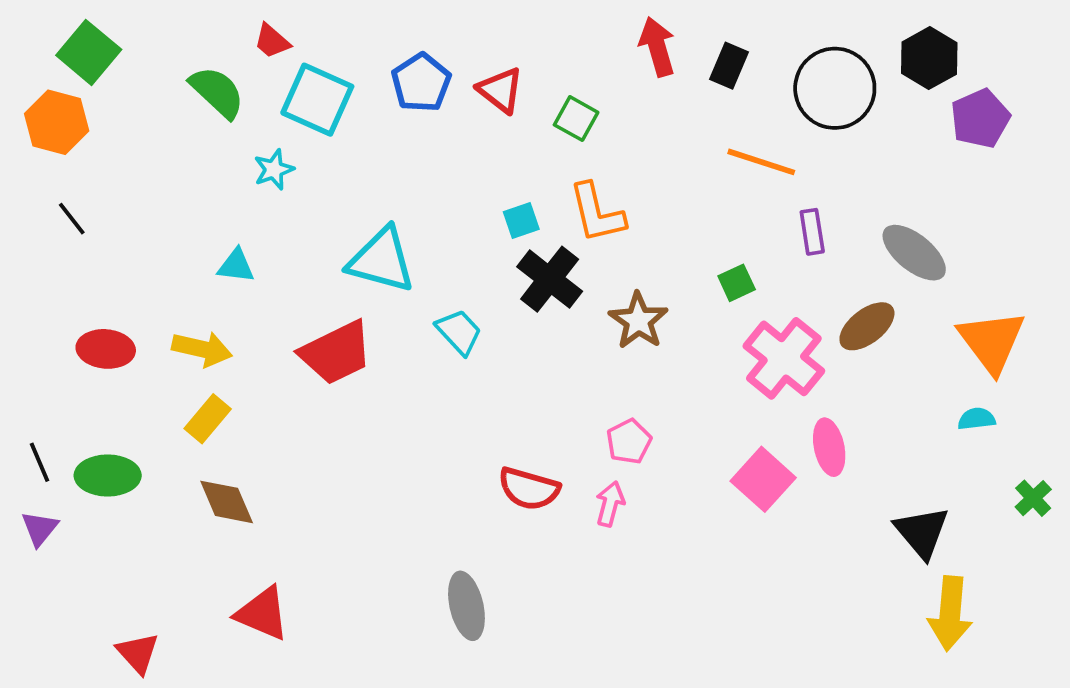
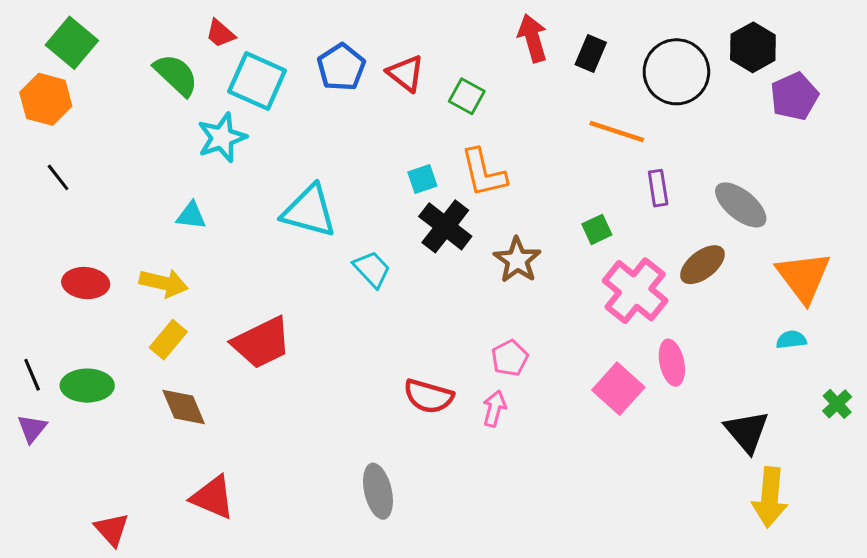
cyan star: (274, 170) -> (222, 138), size x1.5
red trapezoid: (336, 353) -> (262, 343), moved

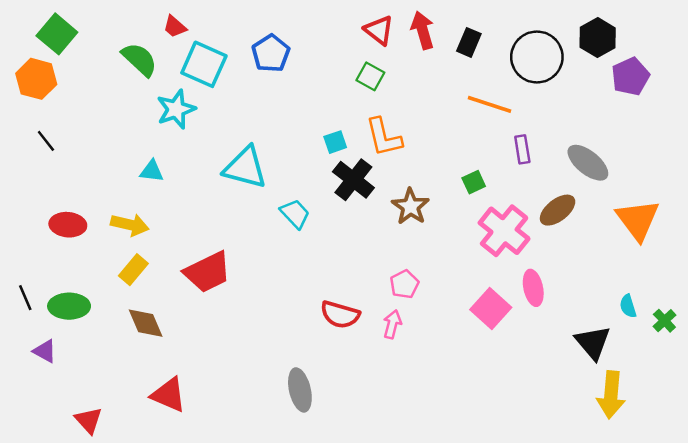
red triangle: (406, 73) -> (379, 30), moved
cyan semicircle: (791, 340) -> (628, 306), moved, turned -100
purple triangle: (32, 428) -> (45, 351), moved, turned -40

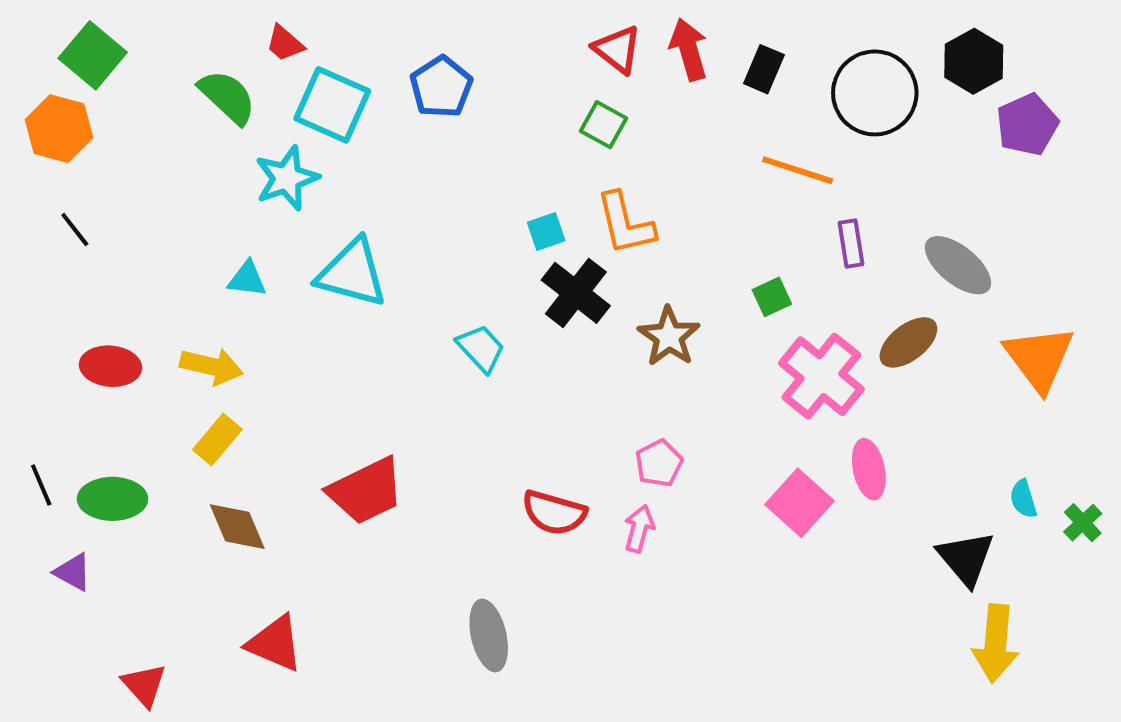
cyan triangle: (245, 168) -> (352, 273), moved
red trapezoid: (208, 272) -> (366, 491), moved

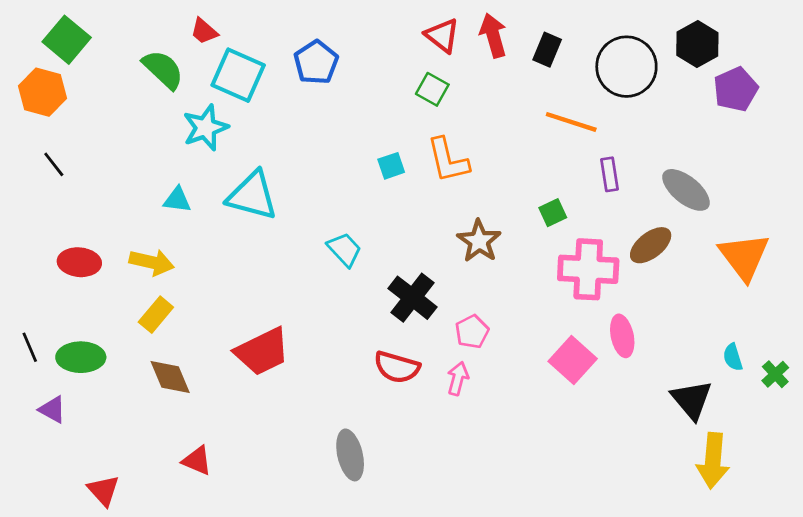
black cross: (576, 293) -> (412, 298), moved
pink cross: (821, 376) -> (588, 269), turned -36
red triangle: (275, 643) -> (197, 461), size x0.7

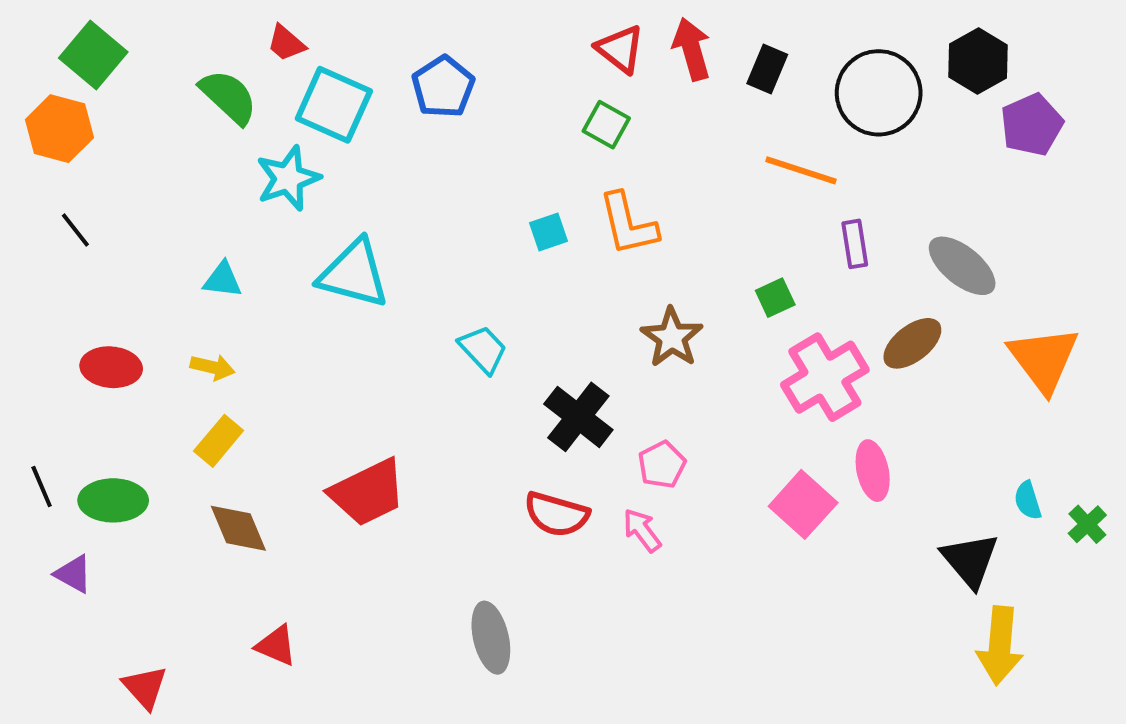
cyan triangle: (177, 200) -> (222, 280), moved
yellow arrow: (152, 262) -> (213, 367), size x0.7
pink cross: (588, 269) -> (825, 377), turned -34
pink arrow: (458, 378) -> (642, 530), turned -52

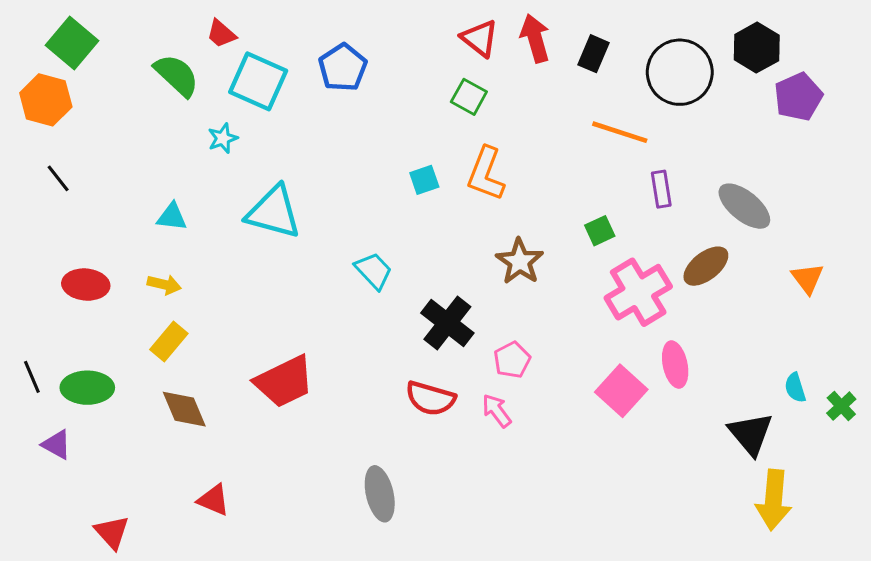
cyan star: (288, 178) -> (223, 138), size x0.6
orange L-shape: (628, 224) -> (486, 174), turned 34
orange triangle: (1044, 359) -> (807, 278), size x0.6

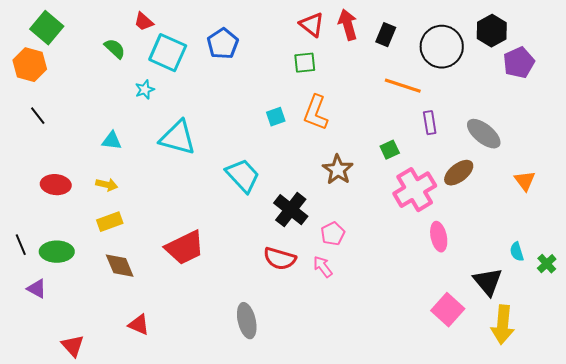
green semicircle: (177, 75) -> (115, 49), size x0.7
green square: (469, 97) -> (305, 63), turned -35
cyan trapezoid: (374, 271) -> (243, 176), size x1.4
yellow rectangle: (169, 341) -> (110, 222), turned 30
pink square: (621, 391) -> (448, 310), moved

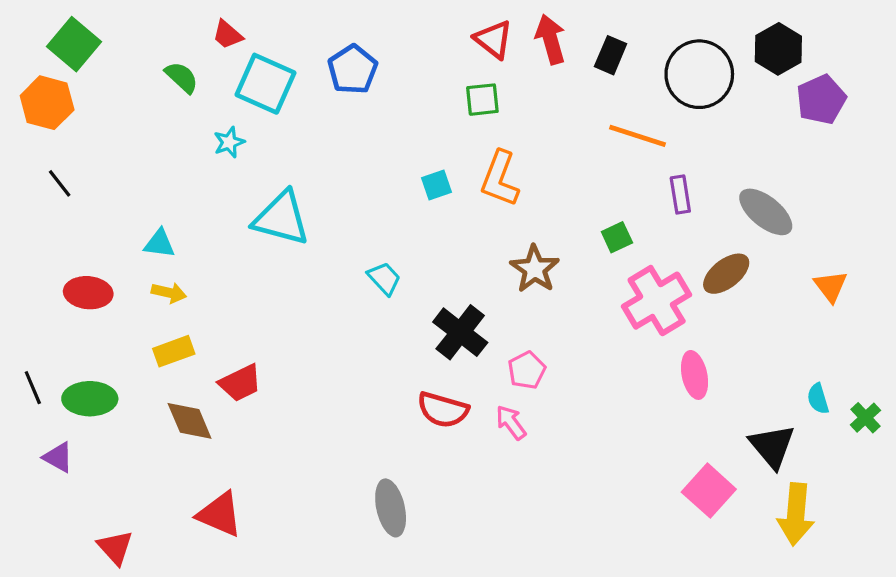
cyan triangle: (112, 141) -> (159, 244), moved
cyan trapezoid: (243, 176) -> (384, 278), size x0.6
red trapezoid: (185, 248) -> (240, 383), moved, size x0.7
red triangle: (139, 325) -> (220, 514), size x1.4

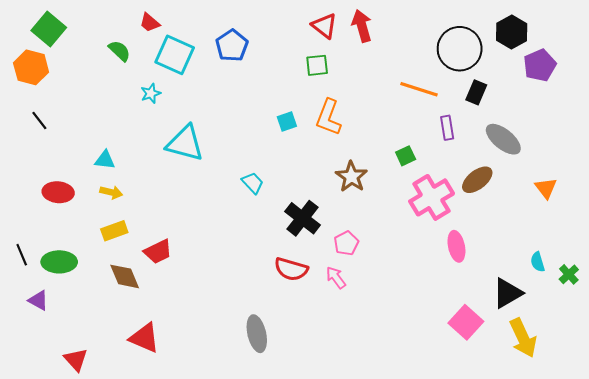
black rectangle: (611, 55) -> (476, 92), moved
black triangle: (772, 446) -> (507, 293), turned 40
yellow arrow: (796, 514) -> (523, 338), turned -30

